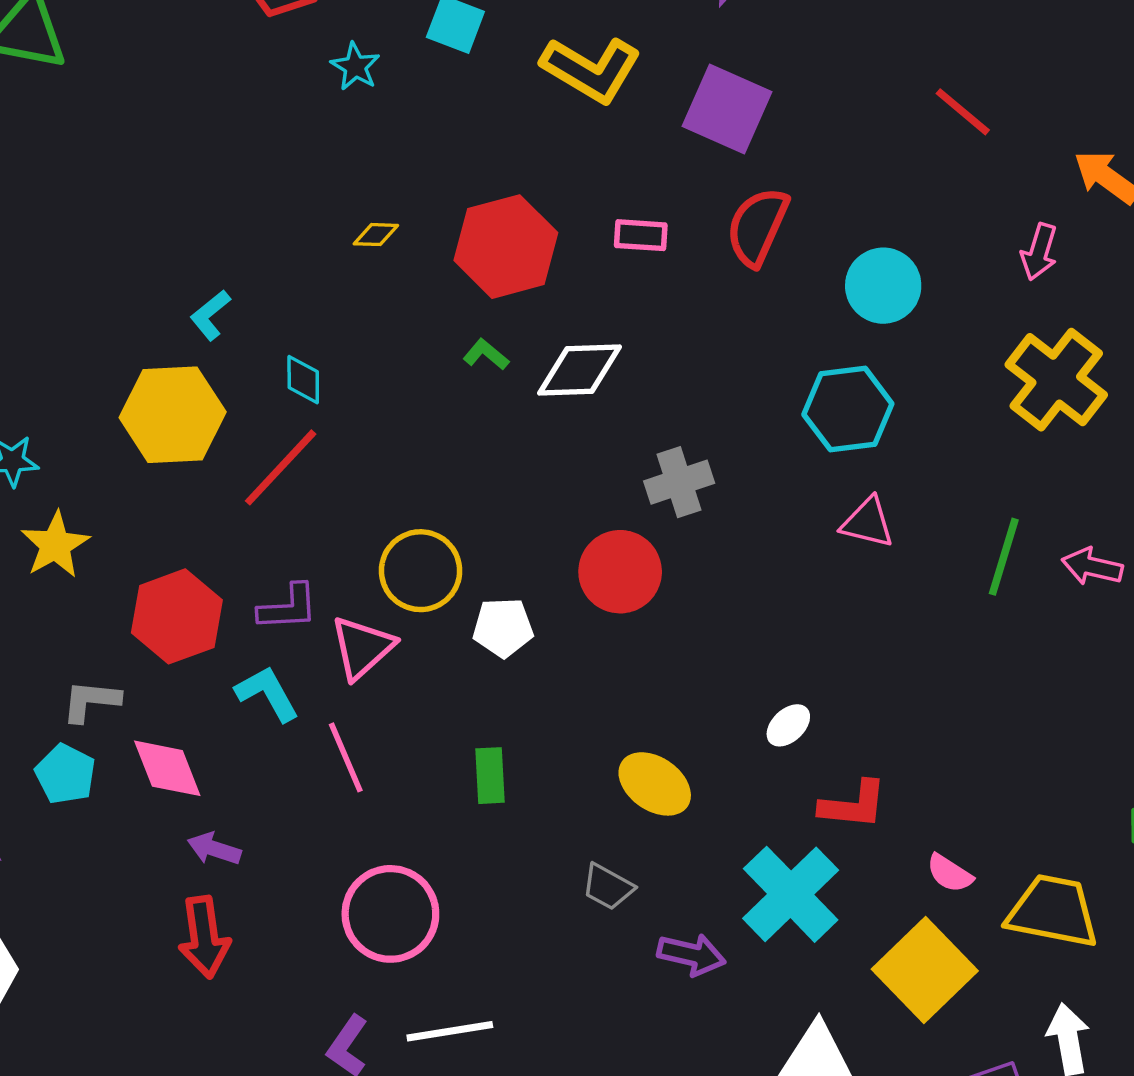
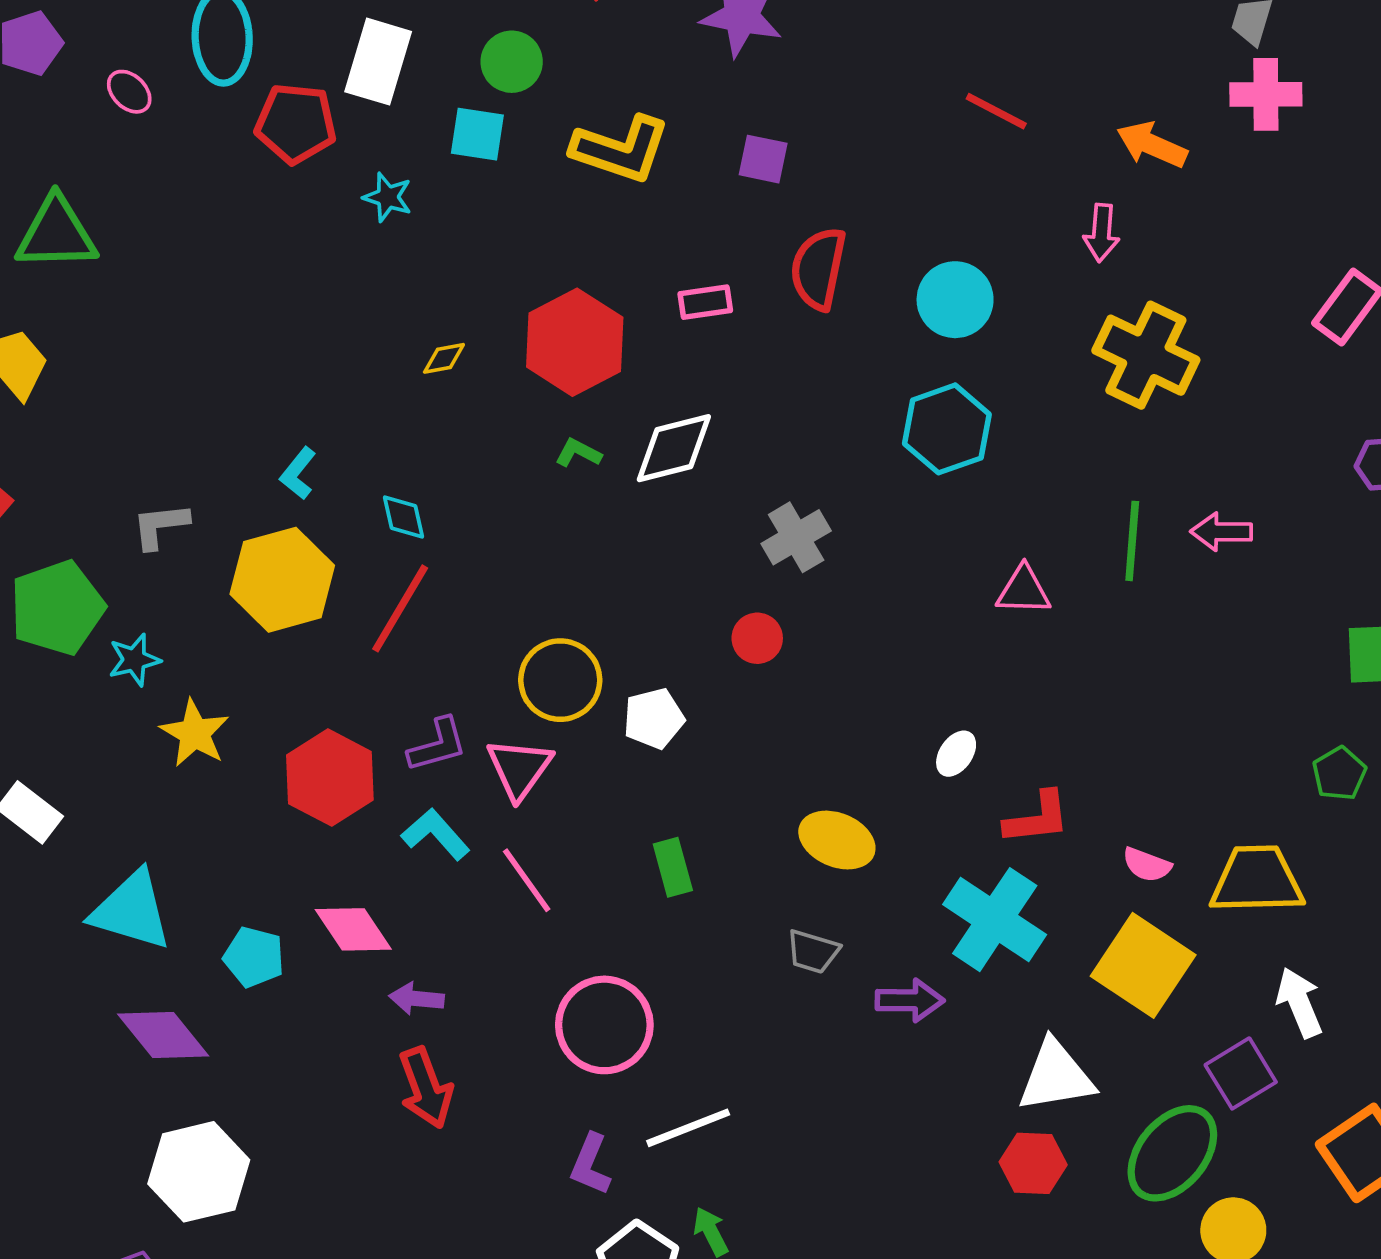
purple square: (727, 109) -> (763, 159), size x0.6
pink triangle: (868, 523) -> (1024, 590), moved
red circle: (620, 572) -> (757, 638), size x0.6
gray L-shape: (91, 701) -> (160, 526), moved

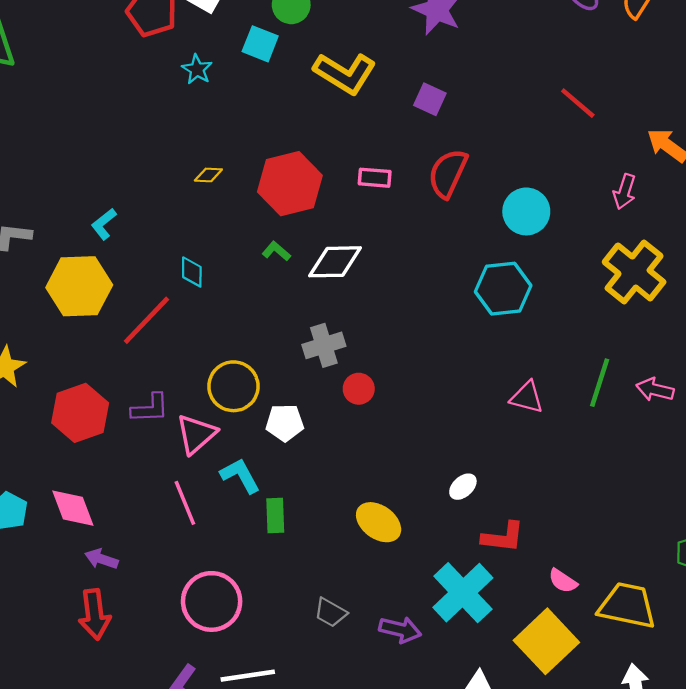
cyan diamond: (404, 517) -> (192, 272), moved
gray cross: (796, 537) -> (324, 345), moved
cyan L-shape: (436, 834) -> (240, 476), moved
gray trapezoid: (813, 952) -> (331, 613), moved

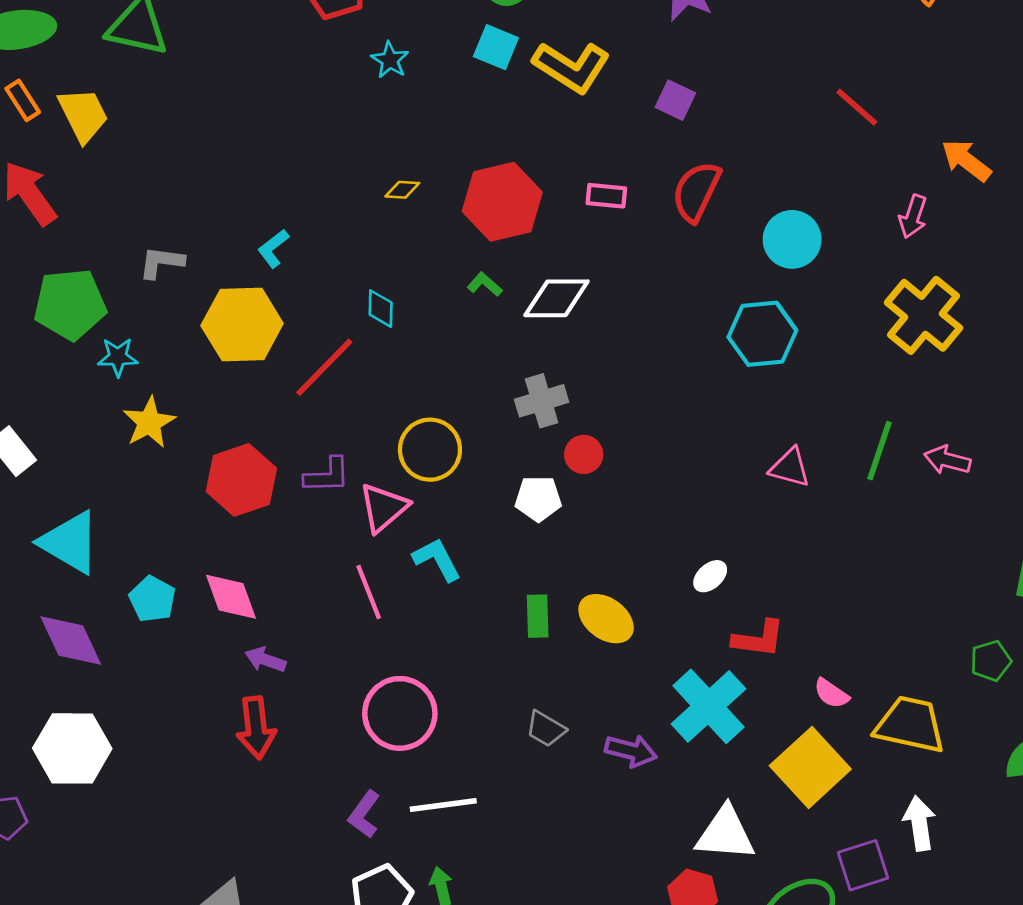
cyan square: (260, 44) -> (496, 47), moved
white pentagon: (285, 423) -> (538, 499), moved
green rectangle: (275, 516) -> (538, 616), moved

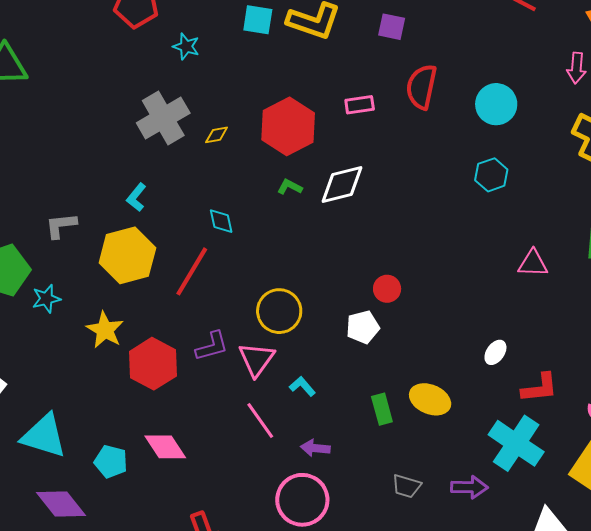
cyan hexagon: (762, 334) -> (491, 175), size x0.7
gray cross: (542, 401) -> (163, 118), moved, size x1.4
yellow star: (149, 422) -> (105, 330), moved
cyan L-shape: (437, 559) -> (302, 386), size x0.7
purple arrow: (265, 660) -> (315, 448), moved

